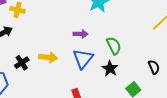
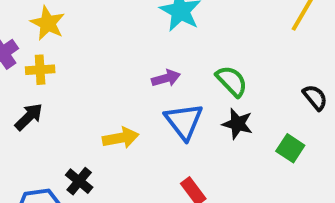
black cross: (22, 63) -> (79, 181), moved

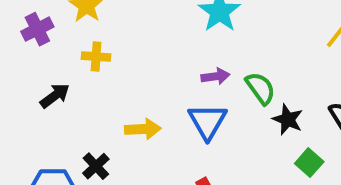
yellow cross: (40, 70) -> (96, 57), moved
purple arrow: (166, 78) -> (215, 76), moved
black star: (238, 124) -> (288, 120), moved

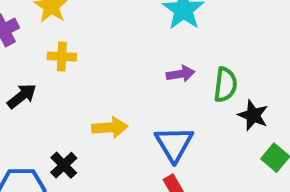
green semicircle: (260, 88) -> (225, 85), turned 44
blue triangle: (207, 121) -> (174, 144), moved

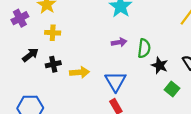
black cross: (64, 165) -> (53, 64), moved, turned 32

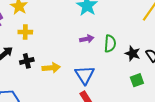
black star: (160, 65) -> (133, 53), moved
green square: (172, 89) -> (137, 80), turned 32

